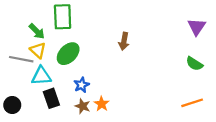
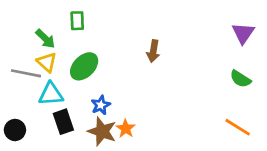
green rectangle: (63, 17) -> (77, 21), size x0.6
orange line: (192, 103) -> (238, 127), turned 50
brown star: (83, 106) -> (102, 131), size x1.5

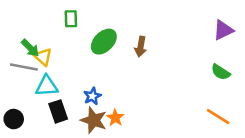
purple triangle: (243, 33) -> (223, 30), turned 30
green arrow: (45, 39) -> (30, 48), moved
green ellipse: (84, 66) -> (104, 42), moved

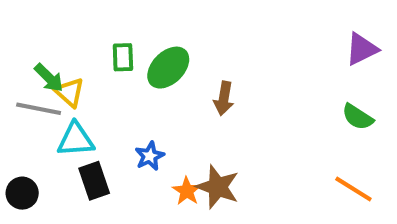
green rectangle: (71, 19) -> (123, 57), moved
brown arrow: (141, 47) -> (224, 98), moved
brown star: (94, 120) -> (218, 187), moved

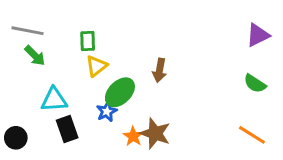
green ellipse: (168, 68) -> (120, 92), moved
yellow triangle: (69, 92) -> (96, 66), moved, turned 40
gray line: (39, 109) -> (28, 31), moved

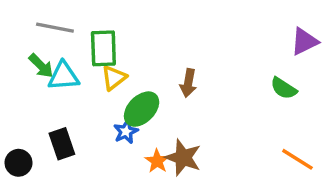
gray line: (28, 31) -> (55, 28), moved
green rectangle: (88, 41) -> (103, 48), size x1.5
green semicircle: (255, 84) -> (284, 88), moved
cyan triangle: (54, 100) -> (64, 76), moved
black rectangle: (67, 129) -> (62, 144), moved

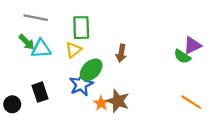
purple triangle: (304, 41) -> (192, 45), moved
green rectangle: (103, 48) -> (81, 28), moved
blue star: (126, 132) -> (81, 84), size x1.5

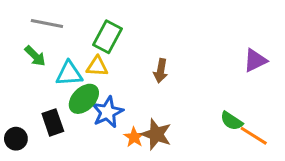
green rectangle: (81, 28) -> (107, 37), turned 30
cyan triangle: (41, 49) -> (69, 74), moved
yellow triangle: (73, 50) -> (97, 66), turned 42
green semicircle: (182, 56) -> (232, 121), moved
green ellipse: (91, 70) -> (84, 99), moved

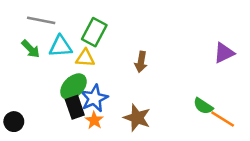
cyan triangle: (69, 74) -> (61, 46), moved
black rectangle: (53, 122) -> (75, 107), moved
orange star: (134, 137) -> (94, 120), moved

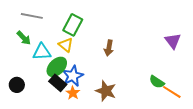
cyan triangle: (61, 46) -> (42, 52), moved
purple triangle: (224, 53) -> (173, 41), turned -42
yellow triangle: (85, 58) -> (66, 45), turned 35
black rectangle: (75, 107) -> (58, 83), turned -30
black circle: (14, 122) -> (17, 85), moved

